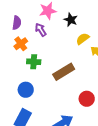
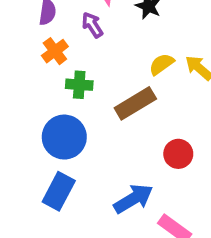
yellow semicircle: (83, 39) -> (161, 64), moved
blue circle: (26, 90) -> (64, 137), size x1.5

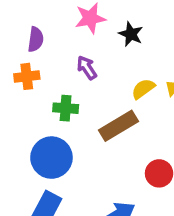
purple arrow: (92, 25) -> (87, 68), moved
orange cross: (55, 51) -> (27, 76), moved, turned 30

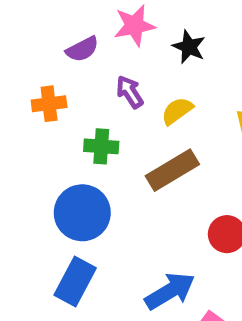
purple semicircle: (36, 39) -> (82, 49), moved, turned 55
yellow semicircle: (143, 89) -> (177, 111), moved

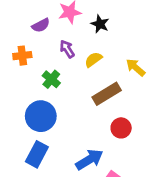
green cross: (101, 146) -> (51, 79), turned 36
brown rectangle: (172, 170) -> (107, 94), moved

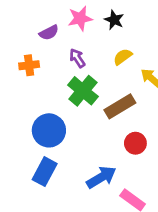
black star: (100, 24) -> (114, 20), moved
yellow semicircle: (93, 60) -> (123, 57), moved
green cross: (51, 79) -> (83, 91), moved, size x1.5

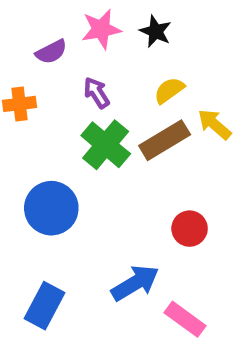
brown rectangle: (120, 106) -> (165, 140), moved
blue rectangle: (45, 172) -> (44, 306), moved

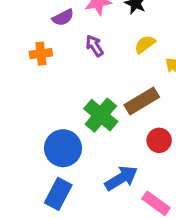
brown rectangle: (165, 140) -> (142, 101), moved
green cross: (106, 145) -> (101, 115), moved
blue circle: (51, 208) -> (63, 148), moved

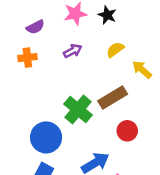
purple semicircle: (63, 17) -> (35, 27), moved
purple arrow: (95, 46) -> (73, 51), turned 96

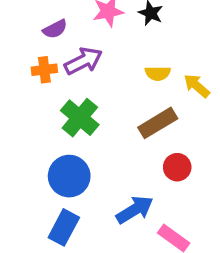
yellow semicircle: (115, 50) -> (158, 73), moved, turned -144
purple arrow: (73, 51) -> (83, 61), moved, size x1.5
green cross: (78, 109) -> (80, 118), moved

